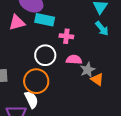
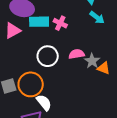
pink cross: (66, 36) -> (60, 23), moved, turned 32
orange circle: (36, 81) -> (31, 84), moved

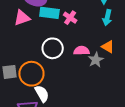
cyan arrow: (97, 18) -> (107, 18), turned 56
orange triangle: (104, 68) -> (108, 47), moved

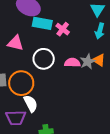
pink triangle: (22, 18) -> (15, 43), moved, turned 30
gray star: (96, 60) -> (88, 62), moved

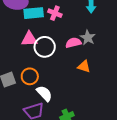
pink triangle: (15, 43) -> (29, 39), moved
orange triangle: (99, 60) -> (84, 66), moved
orange circle: (21, 83) -> (30, 76), size x0.7

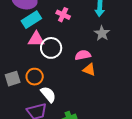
cyan rectangle: (34, 13) -> (31, 20), moved, turned -30
gray star: (88, 38) -> (102, 33), moved
pink semicircle: (73, 43) -> (83, 55), moved

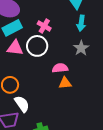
white circle: (51, 48) -> (37, 46), moved
orange triangle: (89, 70) -> (65, 83), turned -32

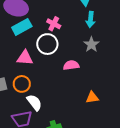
pink triangle: (15, 48) -> (25, 58), moved
orange triangle: (65, 83) -> (92, 97), moved

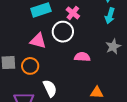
gray star: (91, 44) -> (113, 47), moved
white semicircle: (34, 103) -> (50, 88), moved

